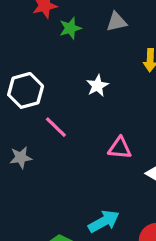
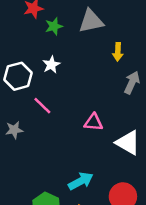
gray triangle: (117, 22) -> (91, 21), size x1.5
white star: (97, 86) -> (51, 65), moved

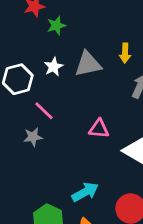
gray triangle: (91, 21) -> (88, 64), moved
gray star: (14, 130) -> (33, 137), moved

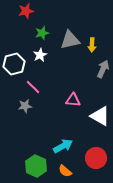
green star: (56, 26) -> (42, 33), moved
gray triangle: (88, 64) -> (70, 40), moved

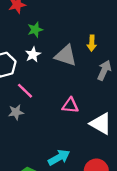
gray triangle: (70, 40) -> (66, 56), moved, turned 30

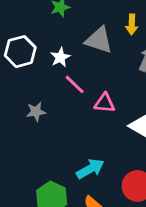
white star: (33, 54) -> (60, 57), moved
pink line: (25, 91) -> (75, 84), moved

